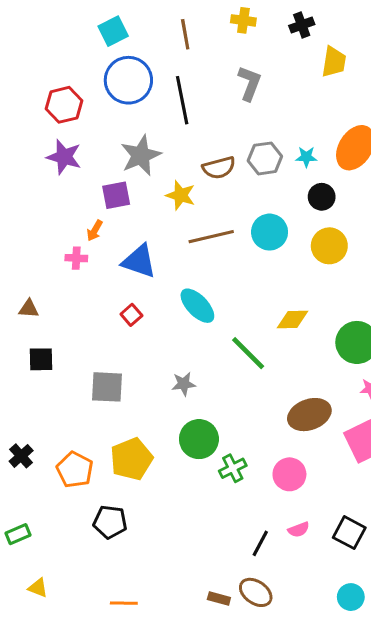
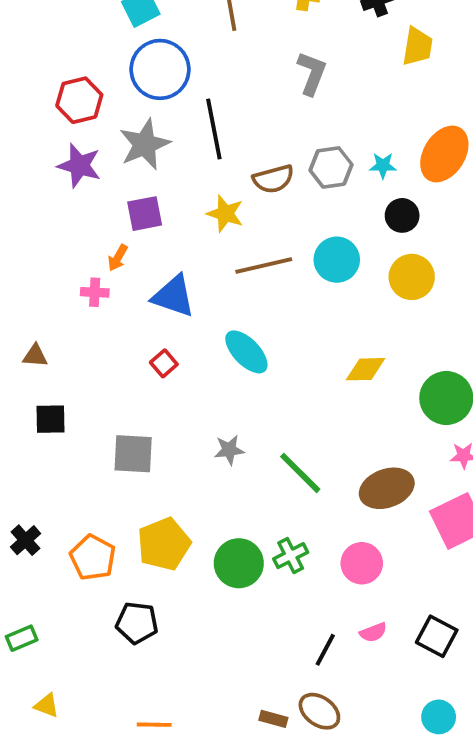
black line: (182, 100) -> (214, 129), moved
gray star: (141, 155) -> (145, 144), moved
green line: (248, 353) -> (300, 473), moved
green circle: (199, 439) -> (239, 563), moved

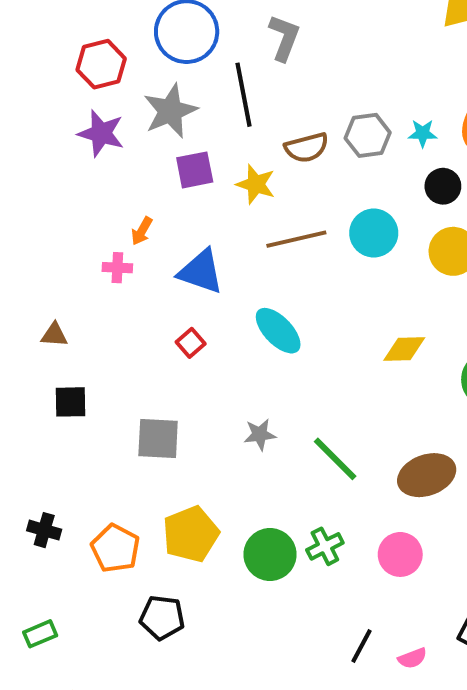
gray L-shape: (312, 73) -> (284, 38), moved
purple square: (145, 214) -> (195, 170), moved
black cross: (25, 540) -> (44, 530), turned -32
pink semicircle: (373, 632) -> (412, 658), moved

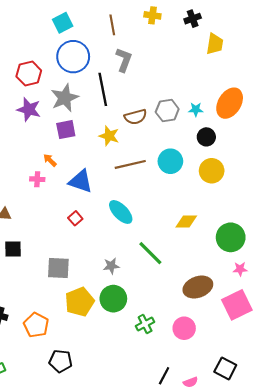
purple square: (195, 170) -> (66, 130), moved
orange arrow: (142, 231) -> (50, 160), turned 104
green line: (335, 459) -> (150, 253), moved
yellow pentagon: (191, 534) -> (80, 302), moved
green circle: (270, 554) -> (113, 299), moved

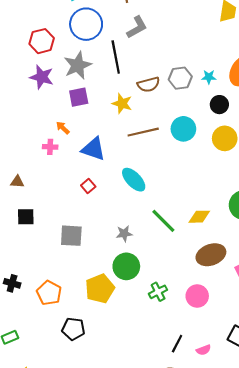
gray L-shape: (124, 60) -> (137, 27), turned 40
yellow diamond: (186, 221) -> (199, 217), moved
yellow pentagon: (80, 302) -> (100, 289), moved

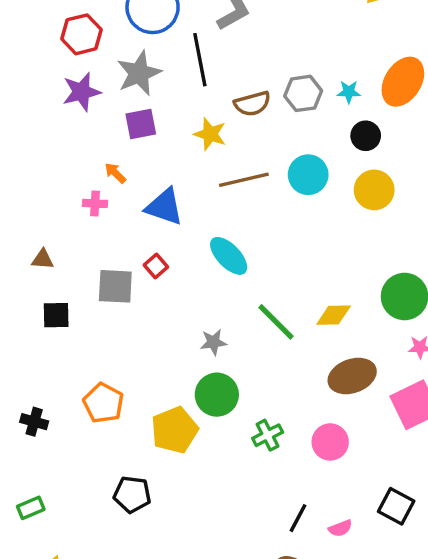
purple star: (42, 77) -> (81, 92), turned -30
gray square: (71, 236) -> (115, 286), moved
orange pentagon: (49, 293) -> (103, 403), moved

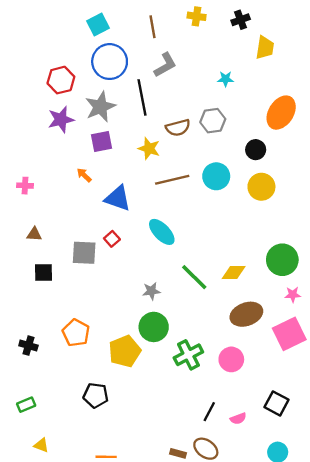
cyan star: (349, 92) -> (226, 79), moved
pink cross: (95, 203) -> (25, 186), moved
green cross: (268, 435) -> (188, 355), size x1.4

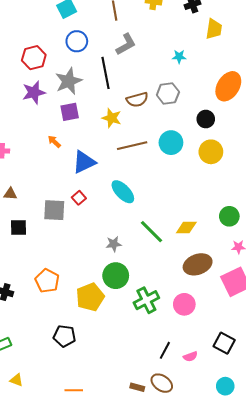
blue circle: (110, 62) -> (77, 41), size x0.7
blue triangle: (118, 198) -> (84, 162), turned -45
green circle: (282, 260) -> (229, 216), size x0.7

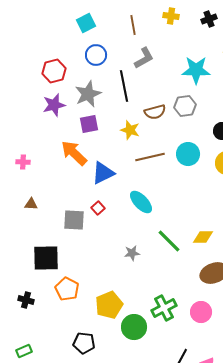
cyan star: (179, 57) -> (196, 70), size x2.0
orange arrow: (54, 142) -> (74, 153), size x2.0
black square: (18, 228) -> (46, 258), moved, size x1.6
green circle: (116, 276) -> (134, 327), moved

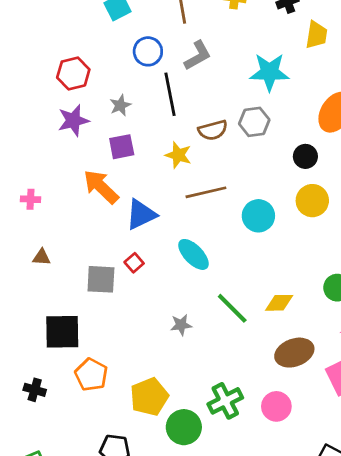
blue circle: (96, 55) -> (148, 51), moved
gray star: (88, 94) -> (120, 105), size x0.6
cyan circle: (188, 154) -> (258, 216), moved

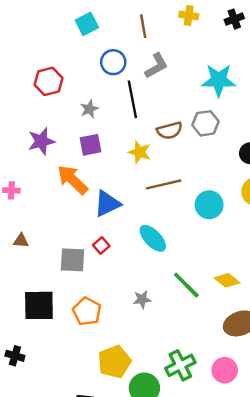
purple star: (73, 120) -> (41, 141), moved
yellow diamond: (279, 303) -> (227, 280), turned 40
orange pentagon: (91, 375) -> (87, 311), moved

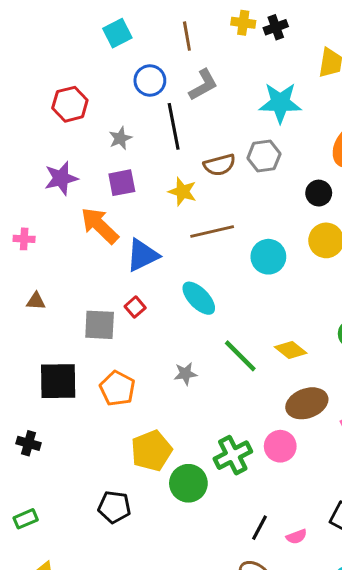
black cross: (234, 19) -> (276, 27), moved
pink circle: (225, 370) -> (280, 446), moved

